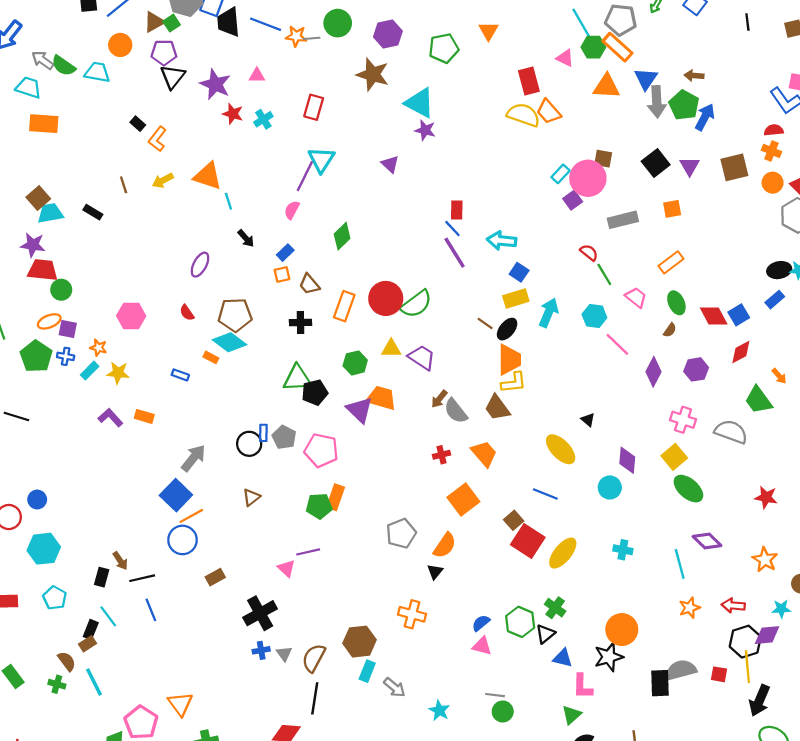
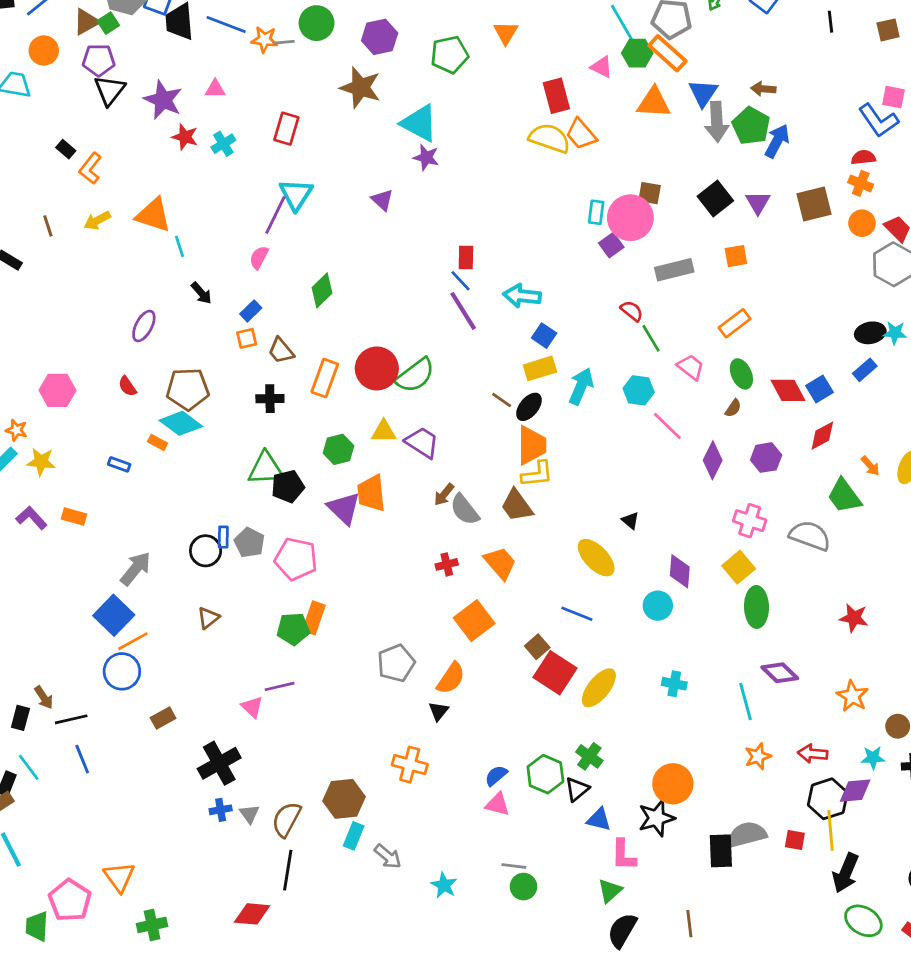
cyan rectangle: (561, 174) -> (596, 212), turned -36
orange trapezoid: (381, 398) -> (371, 493), turned -112
green ellipse: (688, 489) -> (756, 607), turned 48

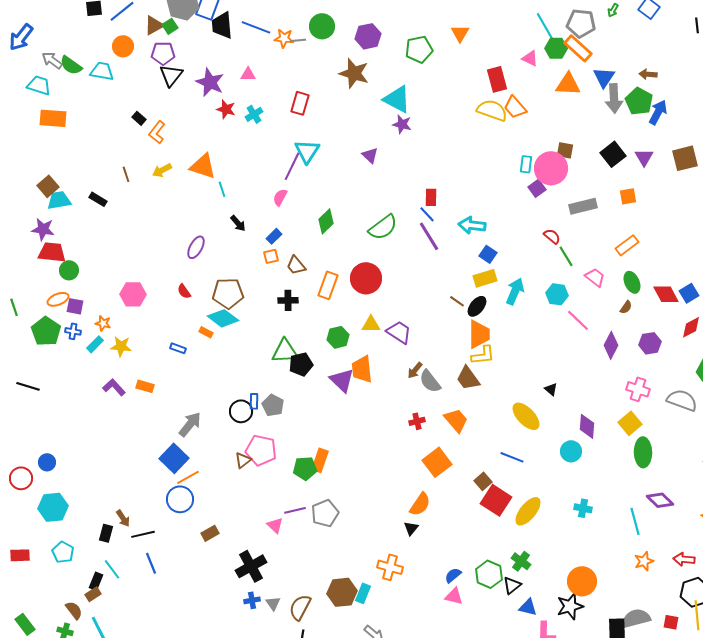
green semicircle: (415, 375) -> (383, 227), moved
pink pentagon: (296, 559) -> (261, 450), moved
gray pentagon: (396, 663) -> (325, 513), moved
cyan rectangle: (354, 836) -> (363, 593), moved

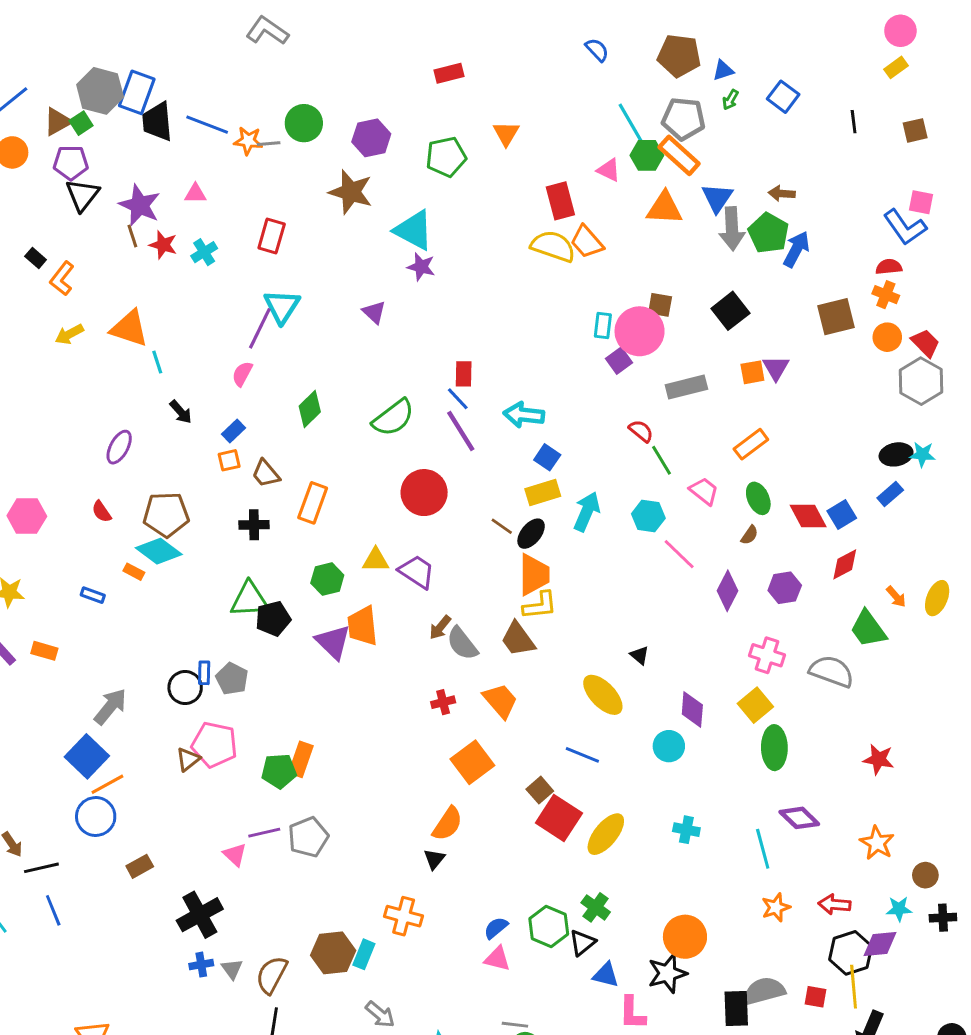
purple triangle: (644, 157) -> (776, 368), moved
brown line: (126, 174) -> (132, 236), moved
red circle: (366, 278) -> (424, 493), moved

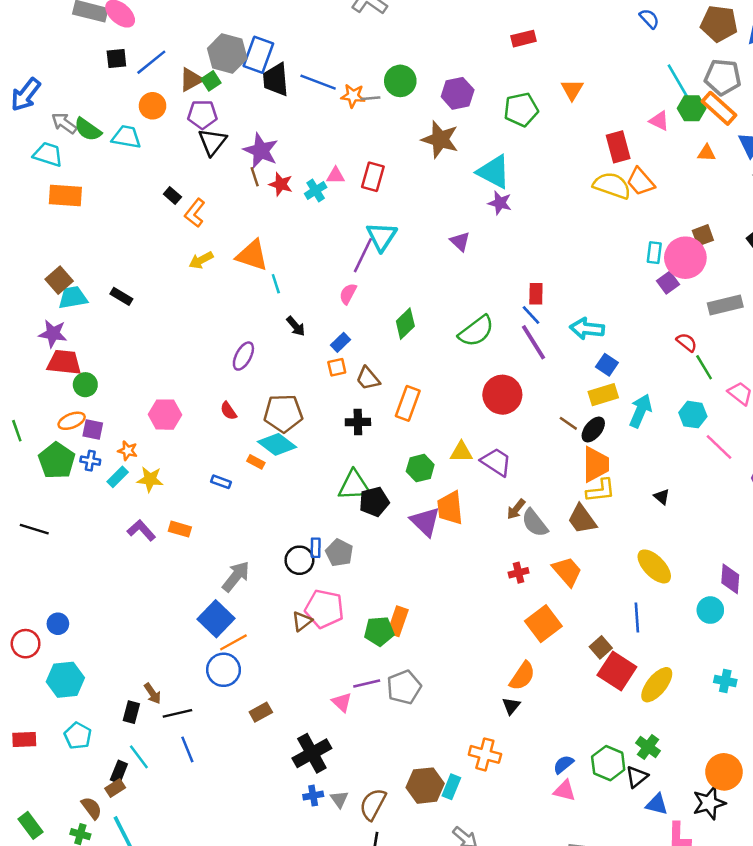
pink triangle: (195, 193) -> (336, 176), moved
orange triangle: (664, 208) -> (707, 153), size x0.6
brown square: (660, 305) -> (703, 235), turned -30
black triangle: (640, 655) -> (662, 497), moved
blue line: (582, 755) -> (637, 617), turned 64

